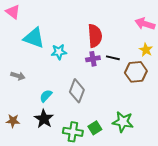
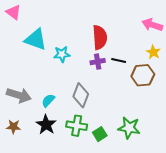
gray arrow: (18, 76) -> (19, 95), moved, size x1.6
green cross: (73, 132) -> (77, 126), moved

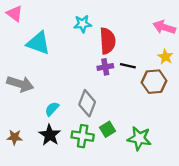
cyan star: (62, 54) -> (83, 24), moved
gray arrow: (19, 95) -> (20, 84), moved
green square: (100, 134) -> (108, 129), moved

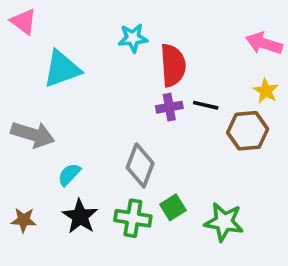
cyan triangle: (38, 43) -> (62, 69), turned -40
cyan semicircle: (52, 109) -> (69, 175), moved

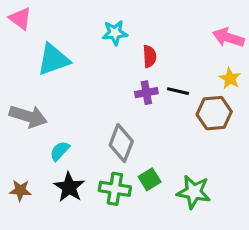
red semicircle: (173, 65) -> (150, 56), size x0.6

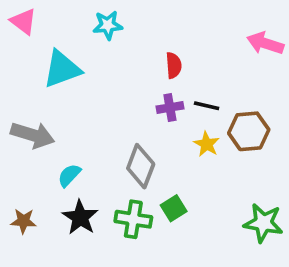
cyan star: (115, 33) -> (108, 25), moved
yellow star: (230, 78) -> (207, 144), moved
green star: (194, 192) -> (263, 223), moved

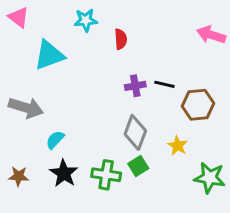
red semicircle: (174, 65) -> (121, 39), moved
yellow star: (207, 144) -> (178, 146), moved
gray diamond: (141, 166) -> (135, 132), moved

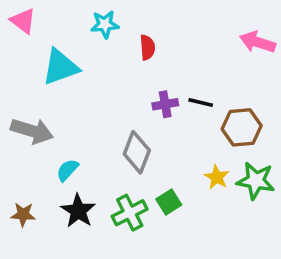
gray diamond: (135, 132) -> (137, 152), moved
green cross: (106, 175) -> (130, 213), turned -36
green star: (210, 178) -> (256, 181), moved

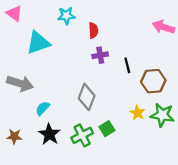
black line: (201, 103) -> (127, 65), turned 63
purple cross: (165, 104) -> (100, 55), moved

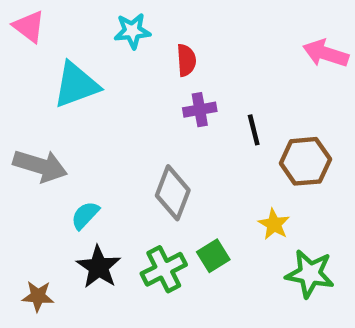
green star: (162, 115) -> (310, 274), moved
brown star: (14, 137) -> (38, 296), moved

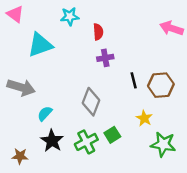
black line: (254, 130) -> (134, 80), moved

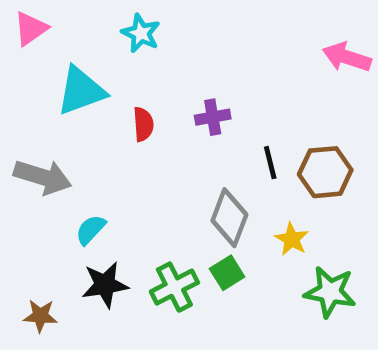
pink triangle: (15, 14) -> (31, 28), turned 48
cyan star: (70, 16) -> (141, 33), turned 30
red semicircle: (98, 32) -> (143, 124), moved
gray diamond: (91, 102) -> (229, 218), moved
black star: (52, 141) -> (105, 285), turned 30

